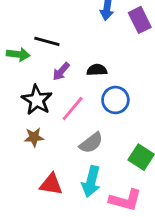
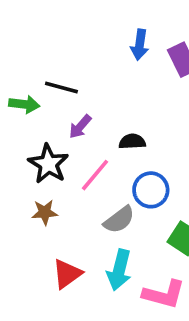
black semicircle: (97, 70) -> (132, 142), moved
blue circle: (115, 100) -> (151, 190), moved
red triangle: (51, 184) -> (67, 274), turned -45

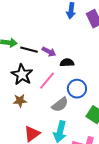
black line: (61, 88) -> (29, 50), moved
purple arrow: (80, 127) -> (49, 52), moved, turned -104

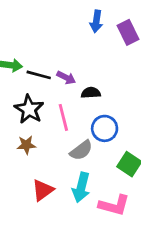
pink line: (47, 81) -> (63, 117), turned -54

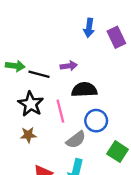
purple arrow: (66, 78) -> (69, 66), moved, turned -35
black semicircle: (91, 93) -> (84, 90), size x1.5

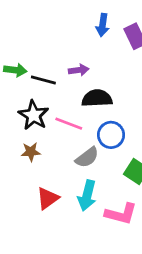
pink line: (60, 111) -> (69, 124), turned -55

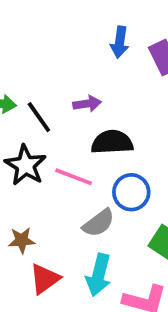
black line: (43, 80) -> (39, 117), turned 40
brown star: (31, 152) -> (22, 240), moved

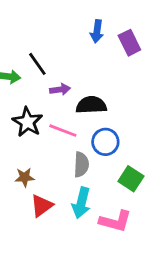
purple arrow: (87, 104) -> (60, 89), moved
black line: (39, 117) -> (37, 64), moved
gray semicircle: (99, 223) -> (81, 165), turned -50

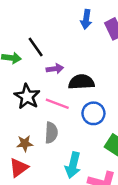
gray semicircle: (81, 165) -> (51, 133), moved
red triangle: (42, 206) -> (19, 168), moved

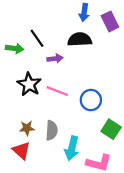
black semicircle: (81, 82) -> (80, 39), moved
gray semicircle: (51, 133) -> (52, 130), moved
red triangle: (19, 168) -> (21, 151), turned -42

